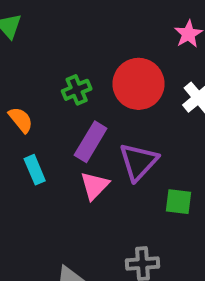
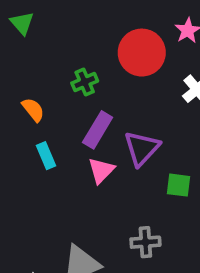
red circle: (138, 84) -> (142, 53), moved

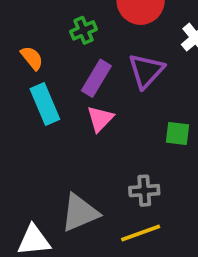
purple triangle: (142, 148) -> (146, 71), moved
cyan rectangle: (46, 156) -> (45, 104), size x1.5

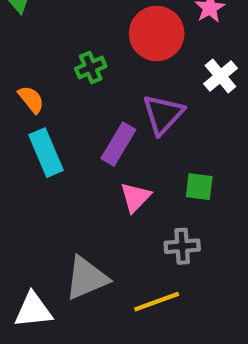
purple rectangle: (96, 78) -> (118, 144), moved
pink triangle: (100, 119) -> (135, 197), moved
gray cross: (144, 191) -> (182, 246), moved

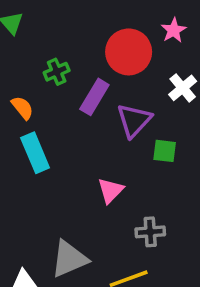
green cross: (91, 67) -> (57, 72), moved
purple rectangle: (118, 144) -> (94, 97), moved
green square: (199, 187) -> (165, 151), moved

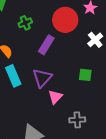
green cross: (57, 72) -> (25, 23), moved
purple triangle: (134, 120) -> (42, 78), moved

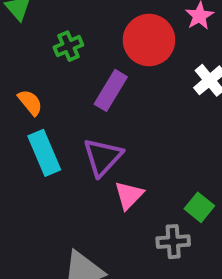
green square: (85, 75) -> (199, 207), moved, turned 32

